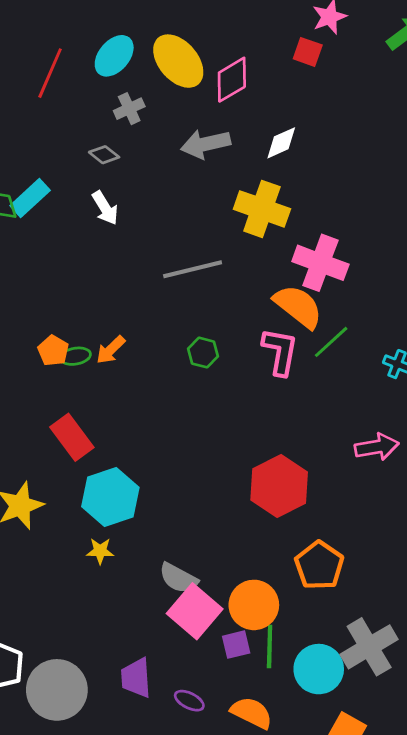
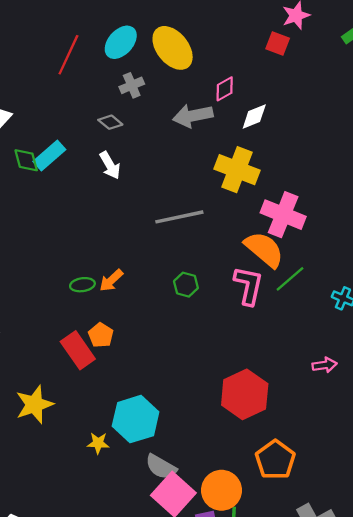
pink diamond: (232, 80) -> (225, 89), moved, size x0.7
orange pentagon: (53, 351) -> (101, 335), moved
pink arrow: (377, 447) -> (325, 365), size x0.7
cyan hexagon: (110, 497) -> (136, 419), moved

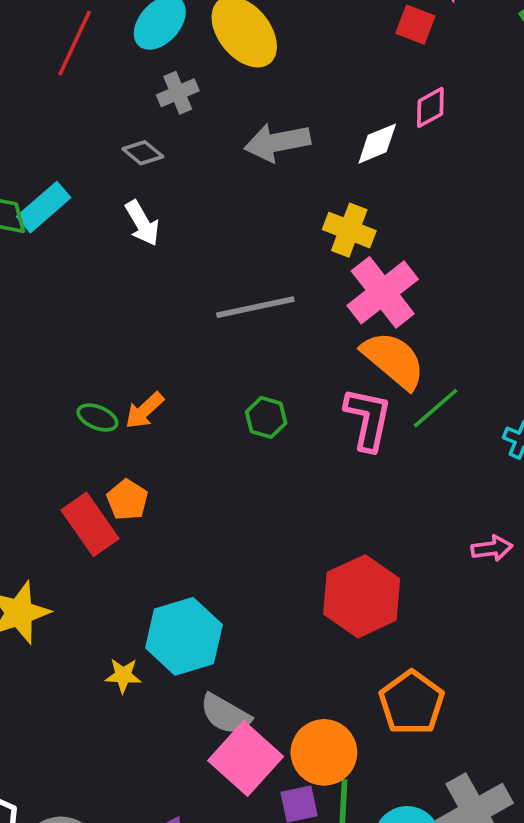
pink diamond: (225, 89) -> (430, 107), moved
yellow cross: (237, 170) -> (349, 230), size x0.7
pink cross: (283, 215) -> (383, 292), moved, turned 30
green ellipse: (82, 285) -> (97, 418), turned 30

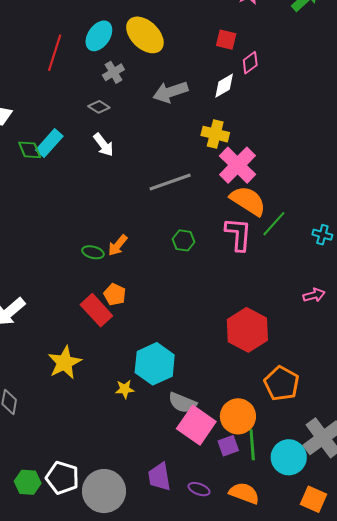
red square: (415, 25) -> (226, 40), moved

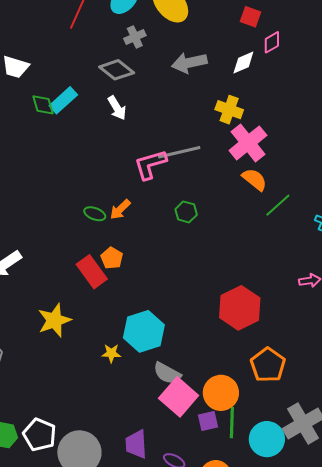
gray diamond: (99, 107) -> (117, 70), size x1.6
orange semicircle: (248, 201) -> (255, 180), size x0.7
pink L-shape: (238, 234) -> (150, 164), moved, turned -117

